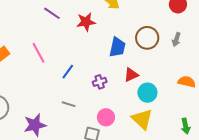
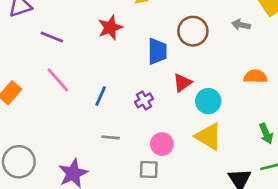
purple line: (52, 13) -> (52, 37), moved
gray arrow: (176, 40) -> (241, 25), moved, turned 96

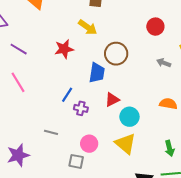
brown circle: (193, 31) -> (116, 54), moved
blue line: (101, 96) -> (67, 95), moved
purple cross: (144, 100) -> (81, 108), turned 32

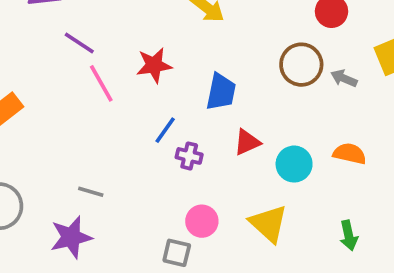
red star: (64, 49) -> (154, 65), moved
brown circle: (116, 54) -> (301, 65), moved
pink line: (18, 82) -> (101, 83), moved
cyan circle: (129, 117) -> (294, 164), moved
gray line: (51, 132) -> (91, 192), moved

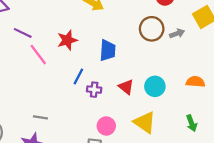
gray arrow: (344, 78) -> (177, 34), turned 144
red triangle: (247, 142) -> (126, 87), moved, turned -49
orange semicircle: (350, 154) -> (195, 82), moved

